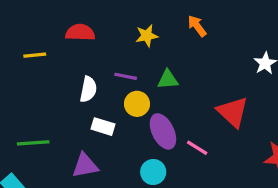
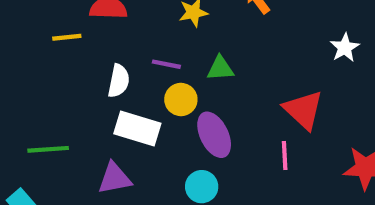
yellow line: (35, 55) -> (67, 37), moved
white rectangle: (103, 127) -> (137, 129), size x1.5
pink line: (197, 148) -> (285, 155), moved, turned 55

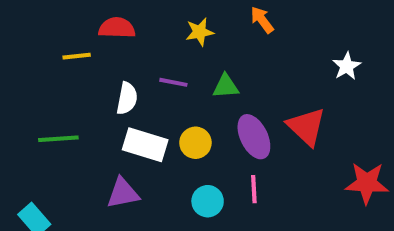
yellow circle: (181, 99) -> (195, 143), moved
purple ellipse: (214, 135) -> (254, 137), moved
green line: (48, 149) -> (58, 139), moved
pink line: (285, 155) -> (254, 189), moved

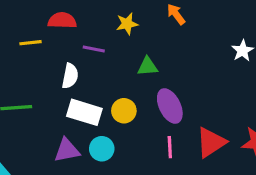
purple line: (173, 82) -> (94, 49), moved
red triangle: (306, 127) -> (211, 142), moved, turned 44
cyan circle: (208, 201) -> (102, 149), moved

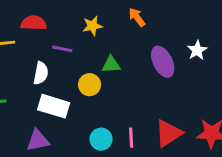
purple ellipse: (170, 106) -> (163, 62), moved
yellow circle: (124, 111) -> (90, 85), moved
cyan circle: (102, 149) -> (101, 139), moved

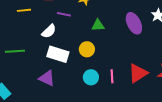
white semicircle: (41, 73) -> (49, 31), turned 35
yellow circle: (90, 85) -> (87, 49), moved
purple triangle: (38, 141) -> (47, 78), turned 36

